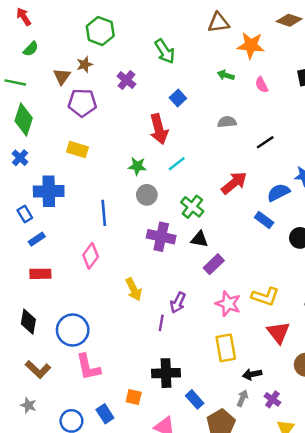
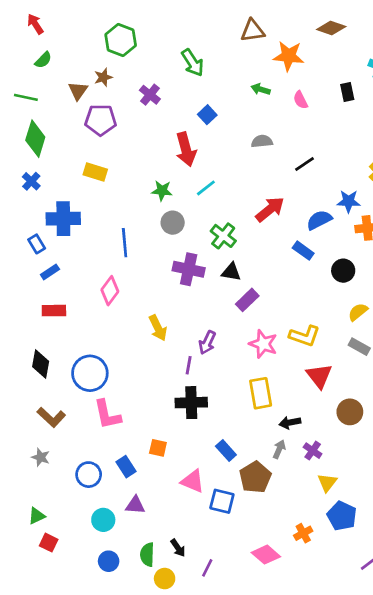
black cross: (166, 373) -> (191, 403), moved

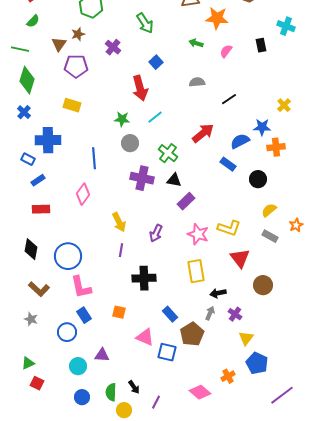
pink semicircle: (301, 100) -> (226, 51), turned 64
blue rectangle: (37, 244) -> (28, 159), turned -32
purple line: (189, 365) -> (121, 250), moved
blue rectangle: (126, 467) -> (84, 315), moved

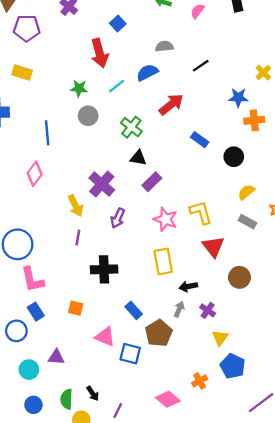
blue semicircle: (240, 141) -> (147, 72), moved
purple cross: (142, 178) -> (102, 184), moved, turned 30
yellow L-shape: (229, 228) -> (201, 212), turned -125

